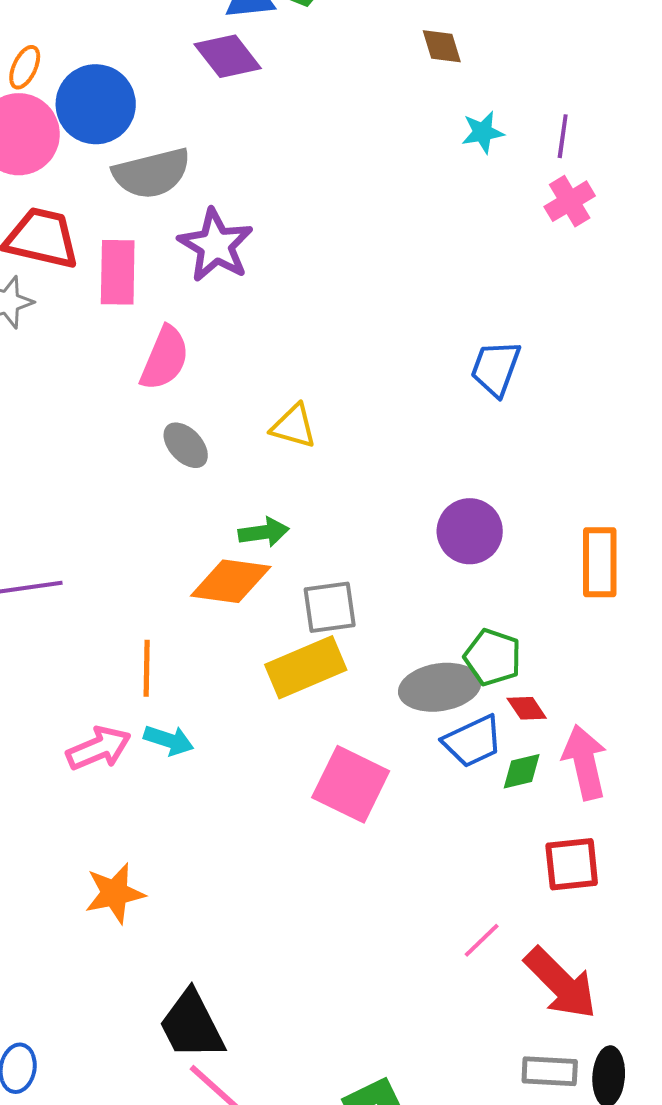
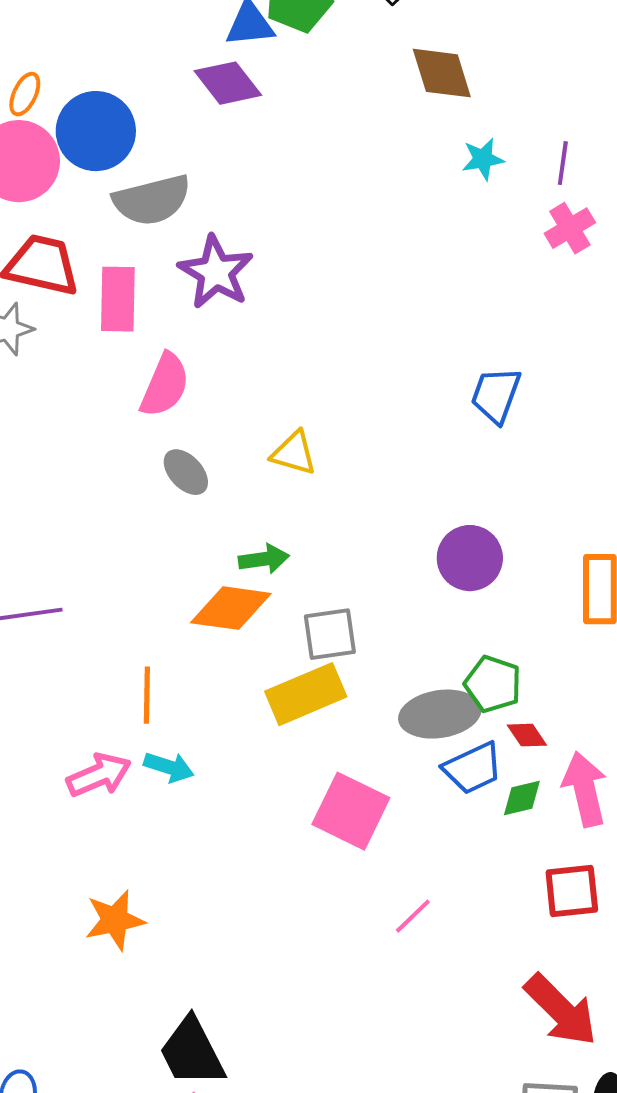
brown diamond: (442, 46) -> (442, 73), size x1.5
pink line: (482, 940) -> (413, 916), moved

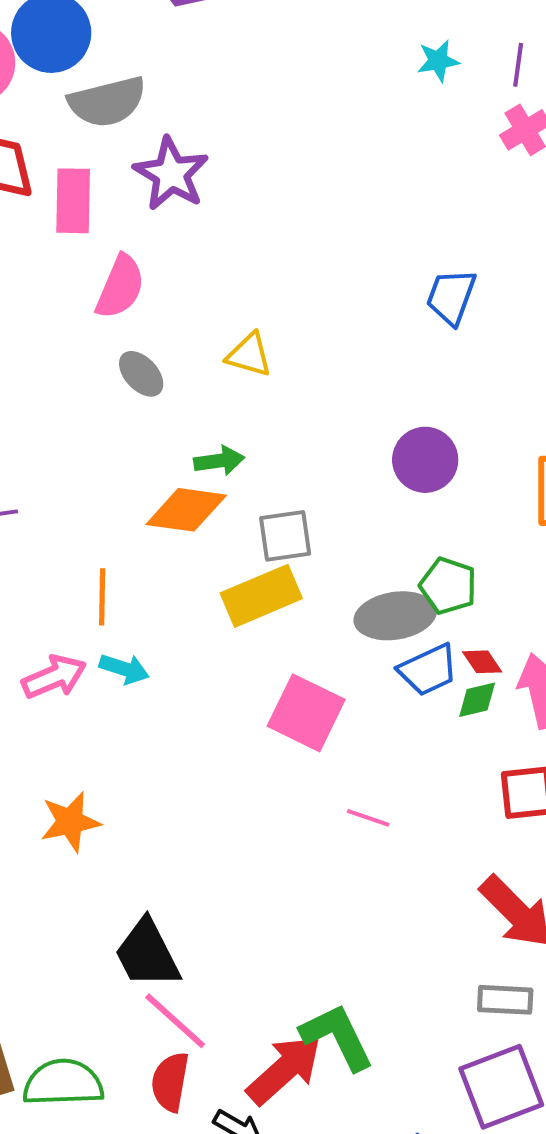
red diamond: (527, 735) -> (482, 662), moved
pink line: (413, 916) -> (368, 818), turned 63

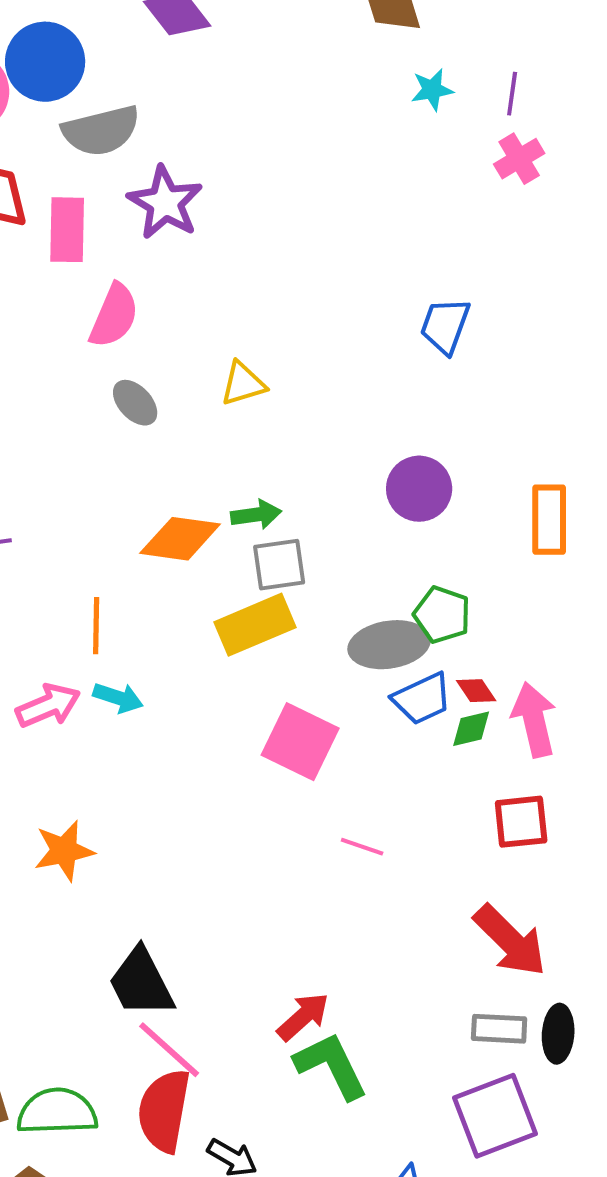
yellow triangle: (249, 355) -> (243, 384), turned -33
green arrow: (219, 461) -> (256, 515), moved
red arrow: (284, 1070) -> (303, 1017), moved, size x0.7
red semicircle: (170, 1082) -> (164, 1111), size x1.4

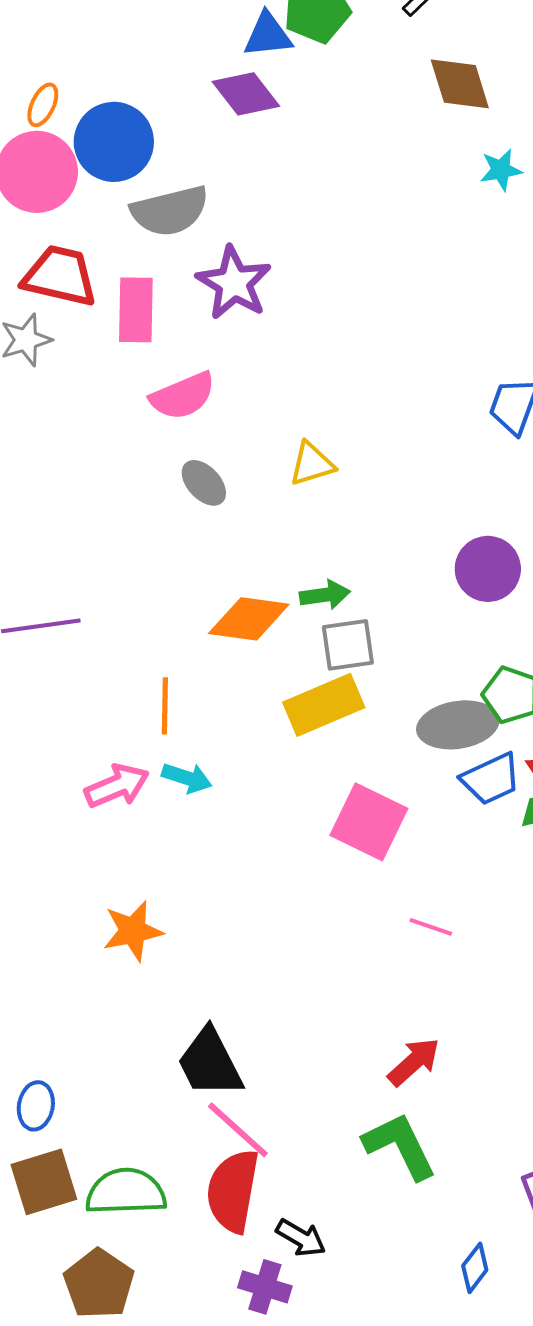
pink semicircle: (114, 316) -> (183, 396), turned 44
red arrow: (303, 1017) -> (414, 1062), moved

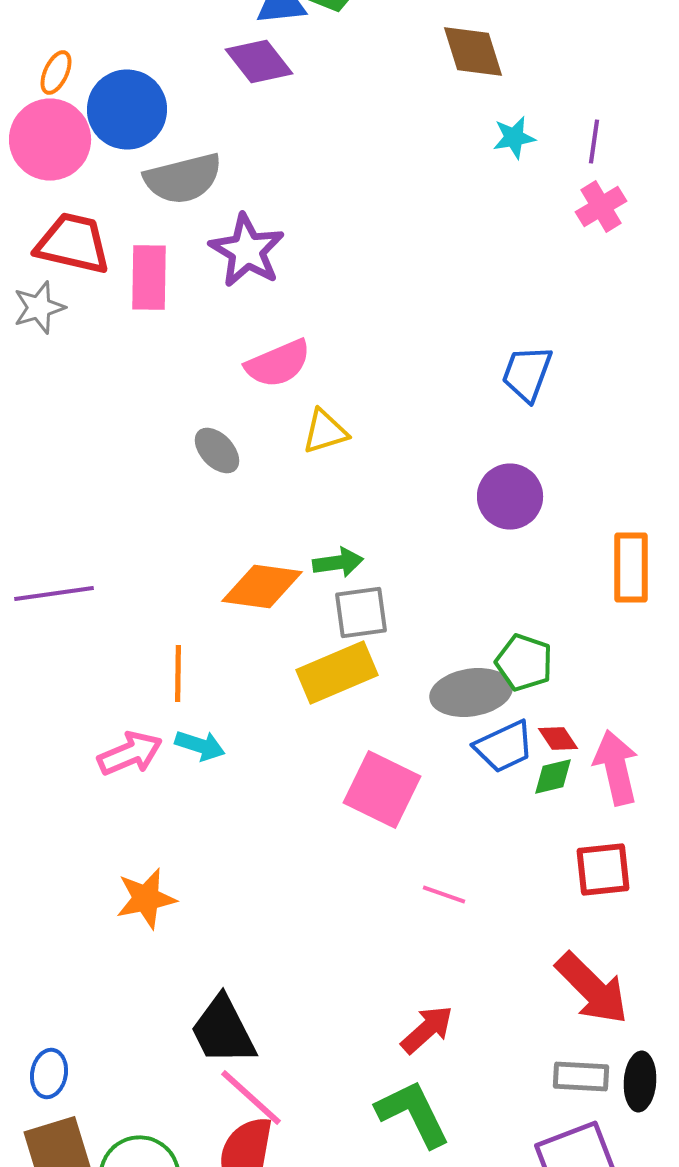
pink semicircle: (183, 396) -> (278, 364), moved
purple circle: (488, 569) -> (510, 496), moved

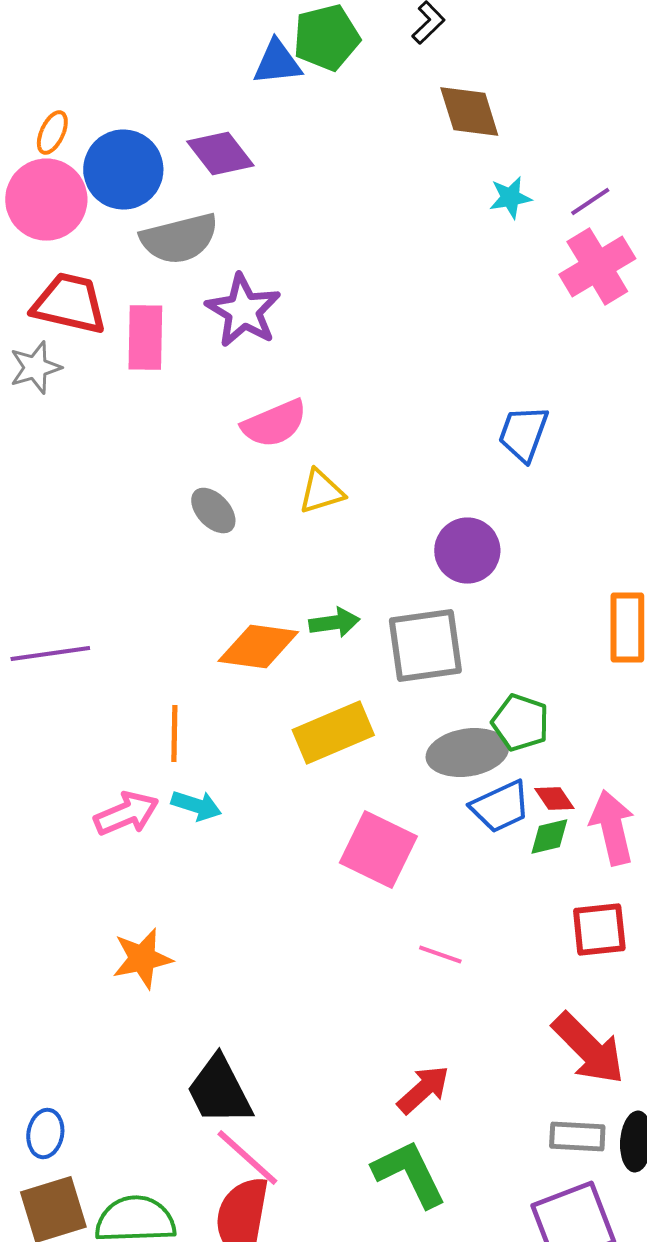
purple diamond: (259, 62) -> (220, 154), moved
purple line: (594, 142) -> (590, 202), turned 48
pink cross: (601, 206) -> (597, 267), size x1.5
purple circle: (510, 496) -> (467, 551), moved
gray square: (361, 612) -> (425, 646), moved, size x1.4

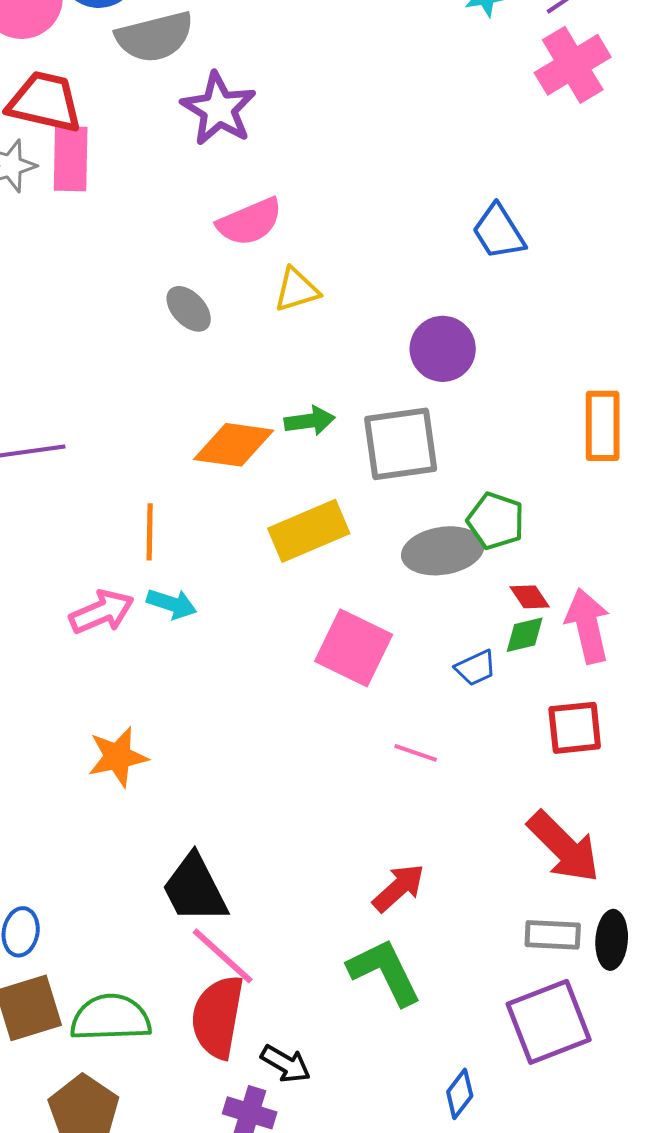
pink rectangle: (145, 338) -> (71, 159), moved
blue trapezoid: (523, 434) -> (499, 232), turned -52
blue trapezoid: (500, 807) -> (476, 668), moved, size x0.7

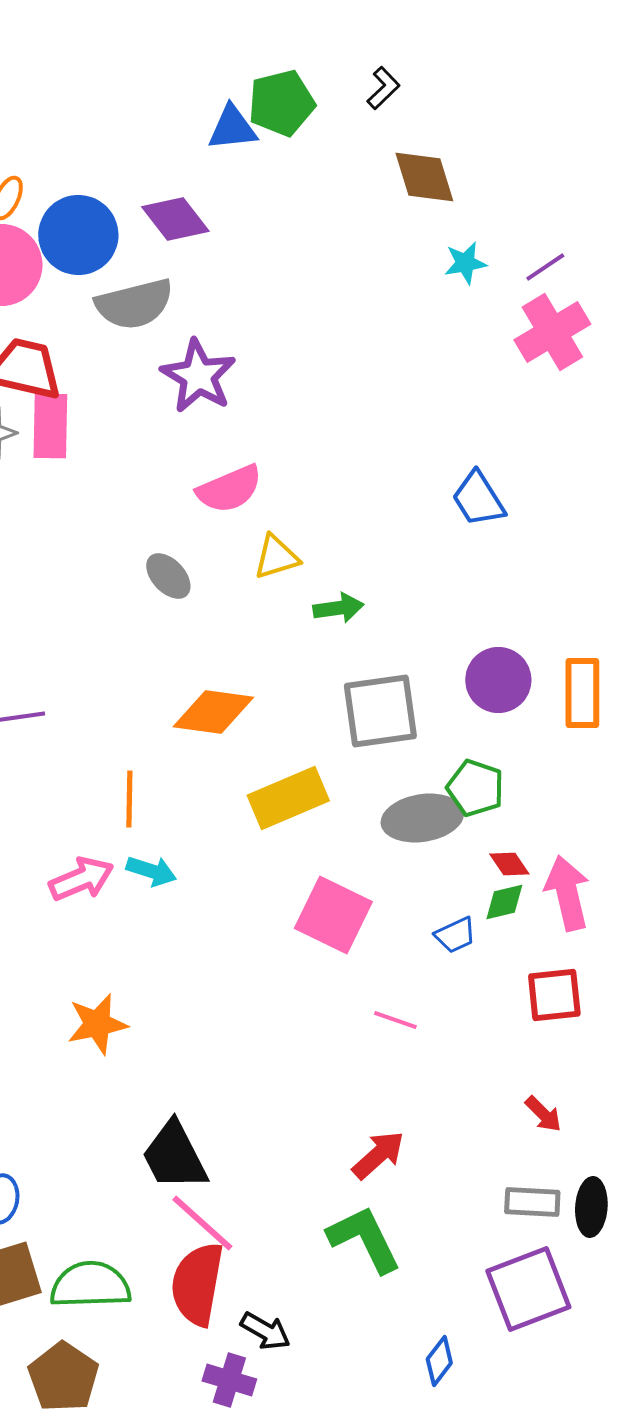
purple circle: (443, 349) -> (498, 680), moved
green arrow: (310, 421) -> (338, 608), moved
red arrow: (564, 847) -> (543, 1114), size x0.5

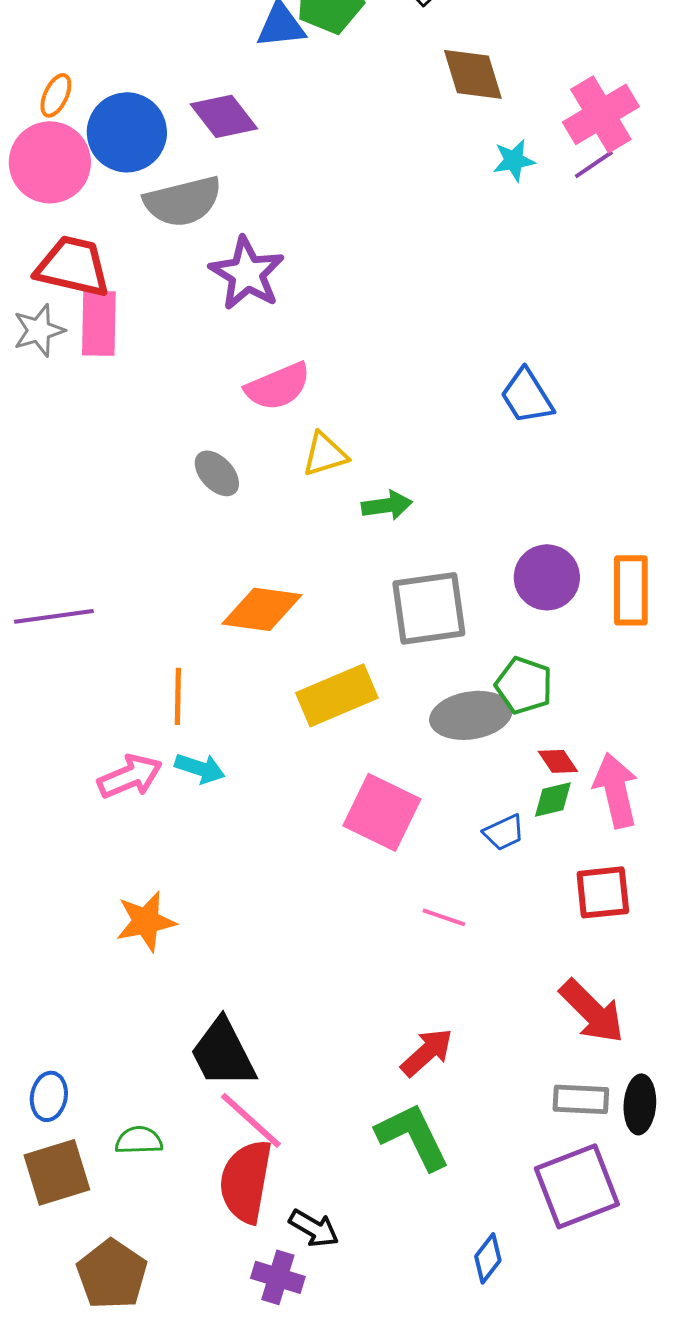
pink cross: (552, 332) -> (601, 114), moved
red arrow: (543, 1114) -> (592, 1011), size x1.8
green semicircle: (90, 1285) -> (139, 1140), moved, size x0.6

